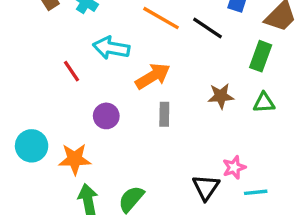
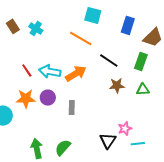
black line: (208, 28) -> (109, 60), moved
cyan arrow: (111, 48) -> (50, 71), moved
gray rectangle: (164, 114) -> (72, 108), moved
orange star: (75, 159) -> (26, 99), moved

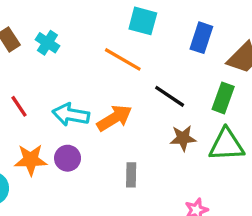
red line: (27, 70) -> (19, 106), moved
green triangle: (143, 90) -> (226, 145), size x1.6
gray rectangle: (72, 108) -> (131, 175), moved

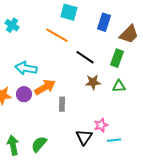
orange arrow: (114, 118) -> (45, 87), moved
green triangle: (226, 145) -> (119, 86), size x0.6

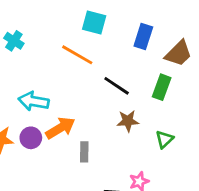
green triangle: (119, 86) -> (164, 139), moved, turned -40

